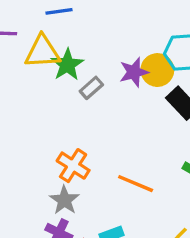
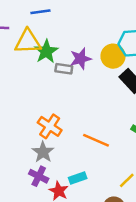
purple star: (134, 72) -> (81, 59), moved
gray rectangle: (91, 88) -> (64, 69), turned 49

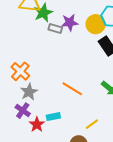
orange cross: (50, 126) -> (20, 71), moved

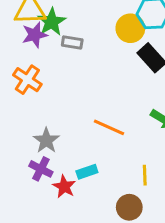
purple star: (70, 22) -> (35, 35), moved
orange cross: (20, 71) -> (27, 80), moved
yellow line: (92, 124) -> (145, 175), turned -48

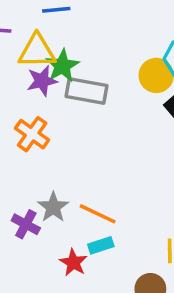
gray rectangle: (72, 43) -> (86, 91), size x1.6
orange line: (109, 127) -> (98, 214), moved
purple cross: (41, 169) -> (26, 224), moved

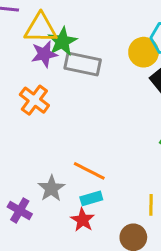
gray star: (53, 207) -> (51, 188), moved
purple cross: (26, 224) -> (20, 210), moved
red star: (73, 263) -> (83, 220), moved

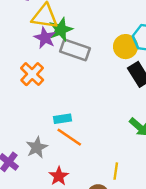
purple star: (44, 54) -> (45, 38), turned 30
cyan rectangle: (91, 198) -> (62, 119), moved

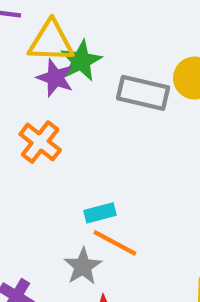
gray rectangle: (75, 50) -> (143, 93), moved
gray star: (37, 147) -> (83, 266), moved

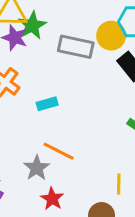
cyan rectangle: (100, 213) -> (47, 104), moved

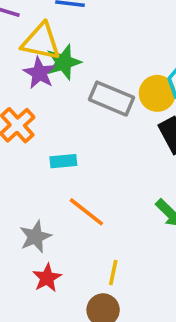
orange line: (59, 151) -> (86, 212), moved
yellow line: (119, 184) -> (113, 272), moved

